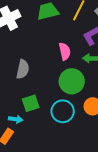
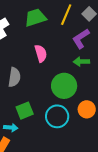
pink semicircle: (65, 51) -> (41, 53), moved

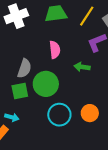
green arrow: (81, 62) -> (82, 67), moved
green circle: (64, 86) -> (46, 84), moved
green square: (25, 111) -> (20, 91), moved

